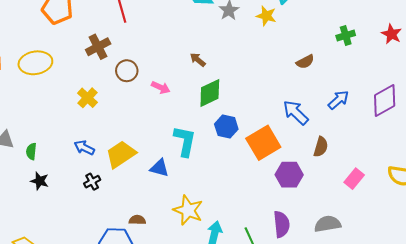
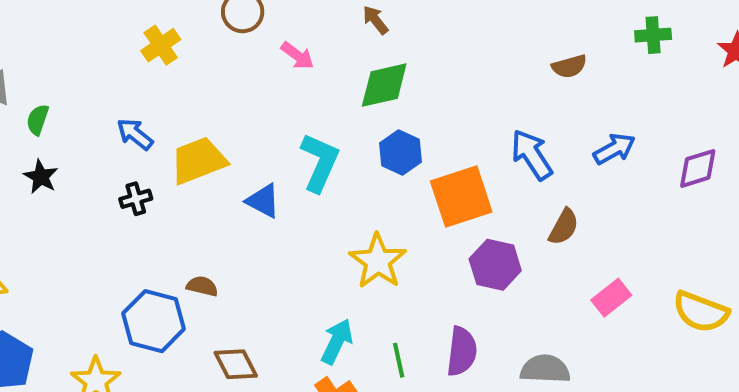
purple diamond: (385, 101) -> (698, 168), size x0.7
yellow star: (188, 210) -> (378, 261), moved

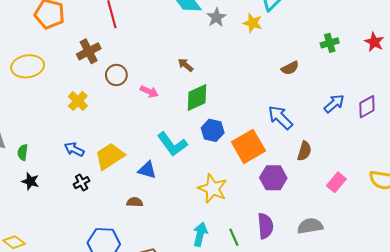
blue arrow: (614, 149) -> (334, 104), moved
cyan L-shape: (320, 162) -> (172, 144), turned 132
brown semicircle: (202, 286) -> (135, 202), moved

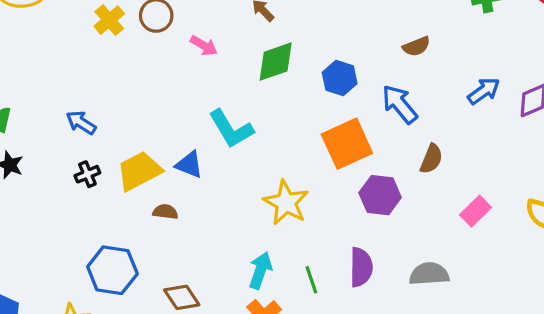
brown semicircle: (290, 68) -> (416, 46), moved
yellow cross: (78, 101) -> (109, 20), moved
blue hexagon: (213, 130) -> (340, 78), moved
yellow trapezoid: (110, 156) -> (139, 171), moved

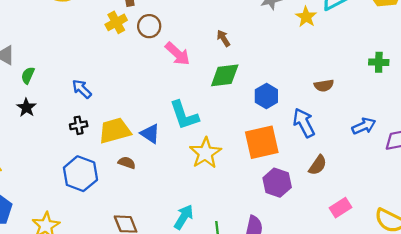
pink arrow: (204, 46) -> (178, 54), size x1.4
yellow star: (286, 203) -> (205, 153), moved
blue hexagon: (112, 270) -> (80, 174), moved

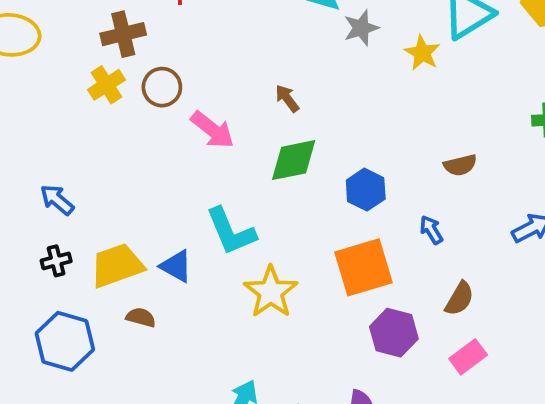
blue arrow: (304, 123) -> (431, 230), size x0.6
pink rectangle: (341, 208) -> (468, 357), moved

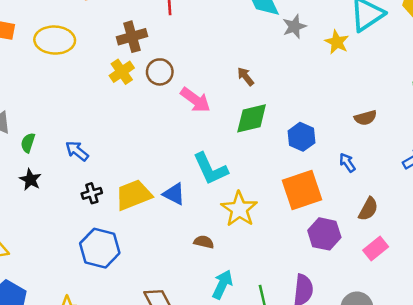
blue arrow: (57, 200) -> (77, 151), moved
brown semicircle: (141, 317) -> (204, 242), moved

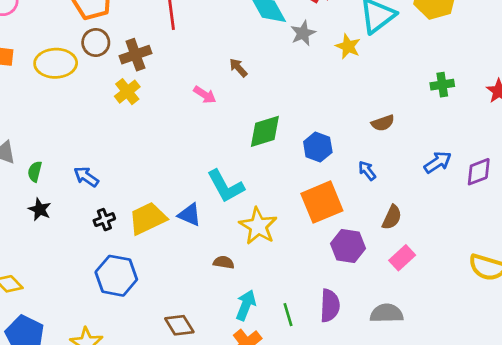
brown circle: (160, 72) -> (96, 42), moved
brown arrow: (246, 76) -> (238, 68), moved
pink arrow: (195, 100) -> (205, 95), moved, size x0.7

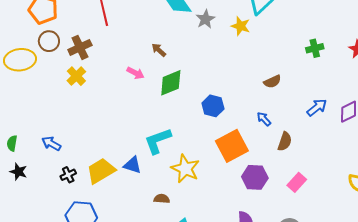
green diamond: (265, 131) -> (171, 83), moved
blue hexagon: (318, 147) -> (213, 106), moved
cyan L-shape: (226, 186) -> (158, 141), turned 104
brown semicircle: (392, 217) -> (285, 142), moved

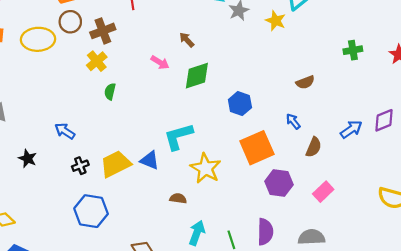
blue arrow: (317, 107) -> (351, 129), moved
green semicircle: (12, 143) -> (110, 92), moved

